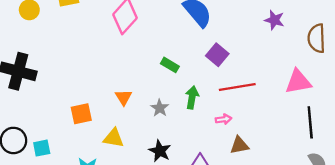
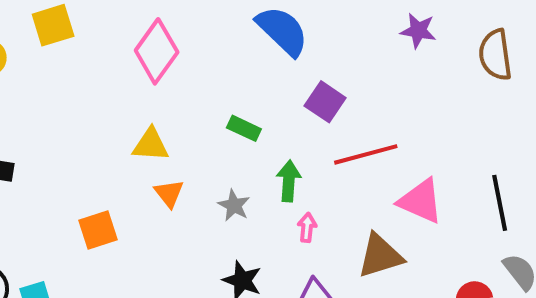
pink triangle: (298, 82) -> (421, 201), moved, turned 40
pink arrow: (223, 119) -> (307, 228), moved, turned -70
yellow triangle: (114, 138) -> (151, 145), moved
brown triangle: (239, 145) -> (380, 256), size x1.4

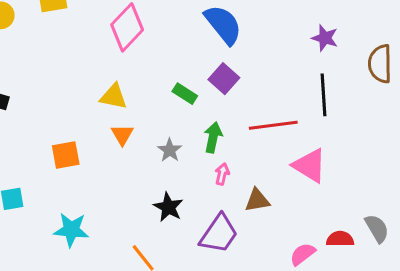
purple square: (325, 102) -> (224, 79), moved
black line: (500, 203) -> (324, 95), moved
brown triangle: (380, 256) -> (257, 200), moved, size x0.7

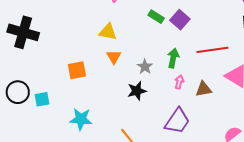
green rectangle: (185, 94) -> (156, 17), moved
brown triangle: (257, 200) -> (204, 89), moved
black star: (168, 207) -> (137, 91), moved, turned 30

